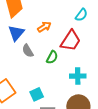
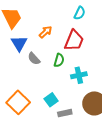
cyan cross: (78, 76) -> (79, 75), moved

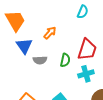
red trapezoid: (74, 40) -> (87, 50), moved
gray semicircle: (34, 59) -> (40, 60), turned -48

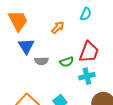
orange arrow: (50, 33) -> (58, 27), moved
green semicircle: (65, 60) -> (67, 62), turned 56

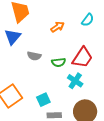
blue triangle: (26, 46) -> (13, 37), moved
cyan cross: (87, 76) -> (75, 81), turned 35

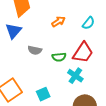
cyan semicircle: (88, 20) -> (88, 23), moved

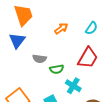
green semicircle: (59, 57) -> (57, 69), moved
cyan cross: (75, 76) -> (73, 86), moved

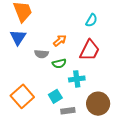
orange arrow: (61, 28) -> (60, 40), moved
cyan cross: (73, 86) -> (77, 79), turned -35

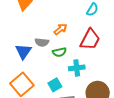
blue triangle: (18, 37) -> (23, 51), moved

